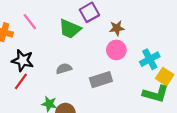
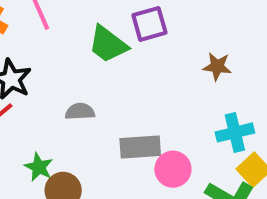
brown star: (117, 28) -> (217, 66), moved
pink circle: (116, 50) -> (173, 169), moved

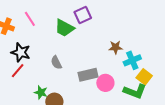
brown star: (217, 66) -> (116, 47), moved
gray semicircle: (80, 112) -> (56, 63), turned -104

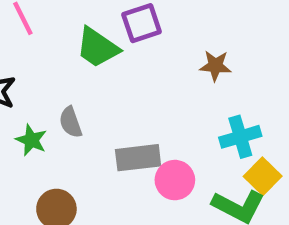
brown star: (116, 47) -> (215, 66), moved
green star: (41, 92) -> (31, 140), moved

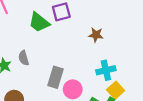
gray rectangle: (138, 158) -> (55, 77), turned -70

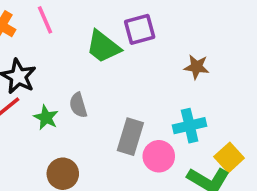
cyan cross: (106, 70) -> (190, 126), moved

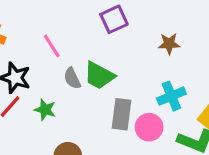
pink line: (45, 20) -> (52, 46), moved
green trapezoid: (103, 47) -> (99, 76), moved
gray semicircle: (78, 105) -> (72, 78), moved

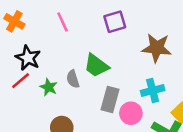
brown star: (169, 44) -> (157, 48), size x1.6
pink line: (52, 46) -> (63, 22), moved
gray semicircle: (72, 78) -> (73, 79), moved

